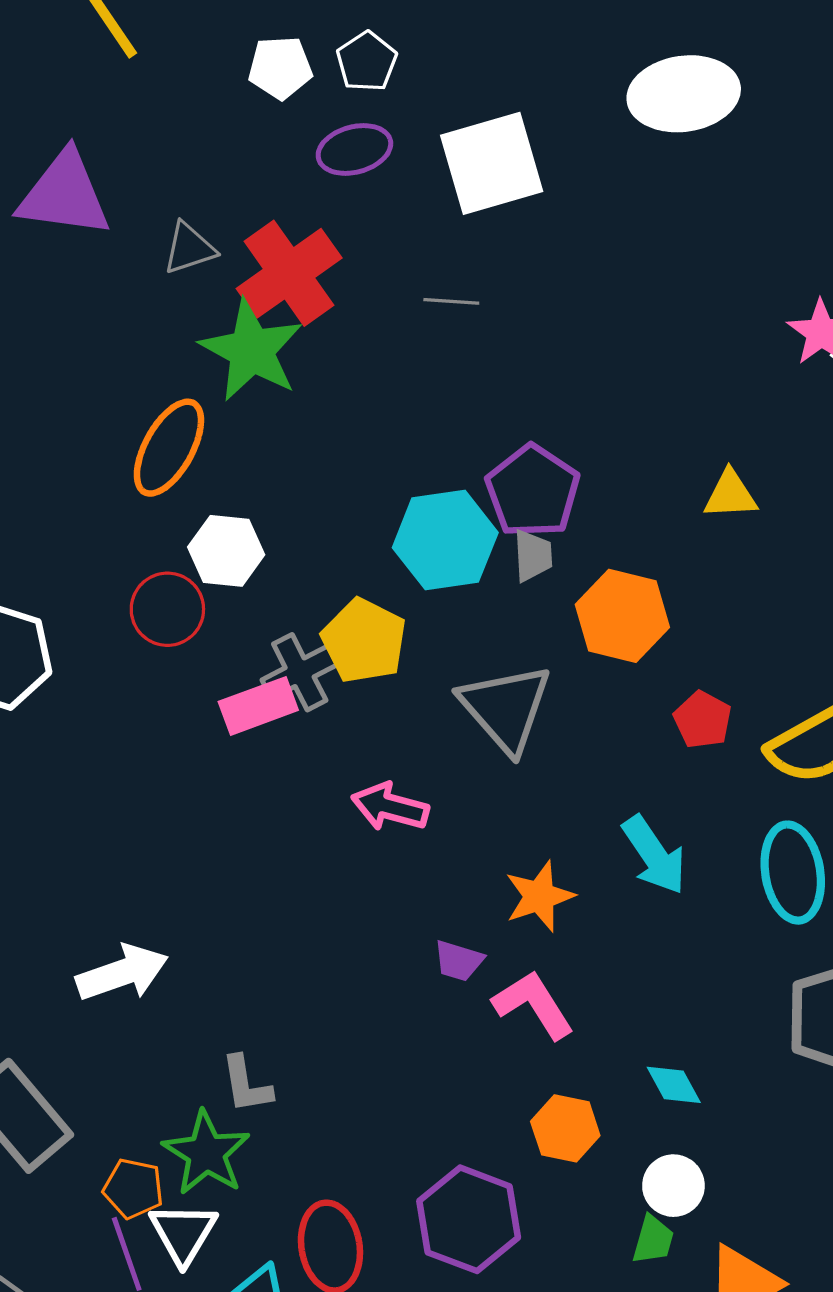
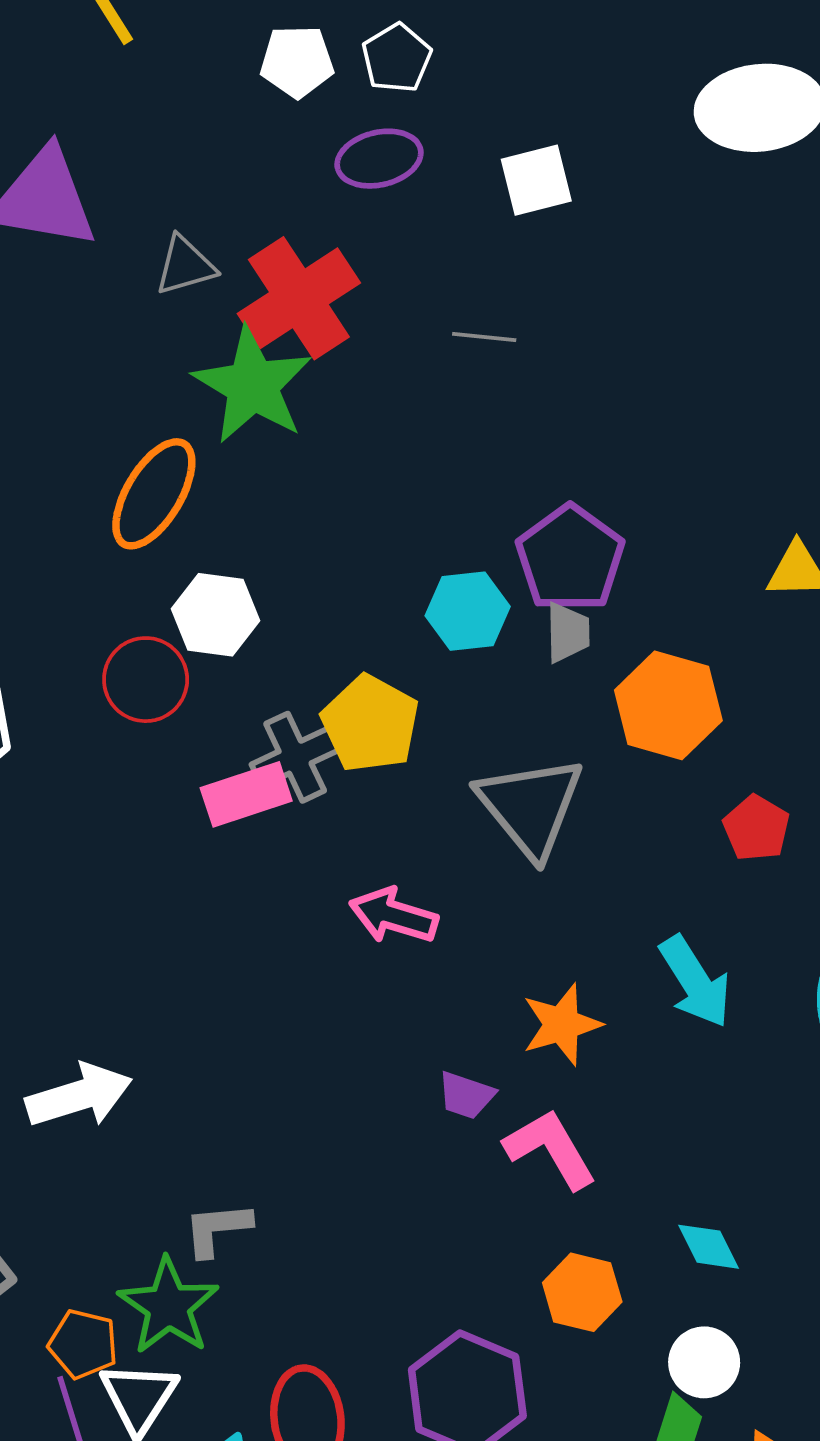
white square: (492, 163) -> (536, 180), size x0.6
cyan hexagon: (445, 540) -> (468, 611), size x0.7
gray L-shape: (246, 1084) -> (217, 1229), turned 92

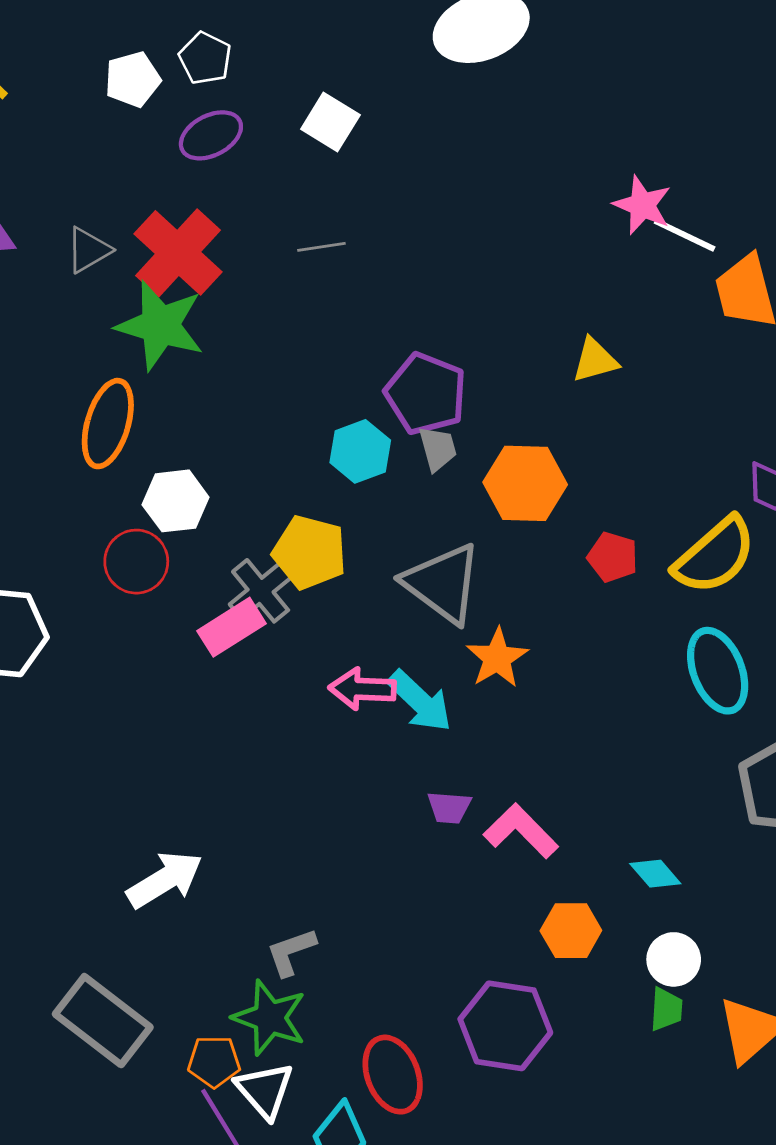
white square: (536, 180) -> (330, 122), turned -30
cyan arrow: (695, 982) -> (420, 701), moved
orange star: (562, 1024) -> (497, 658), moved

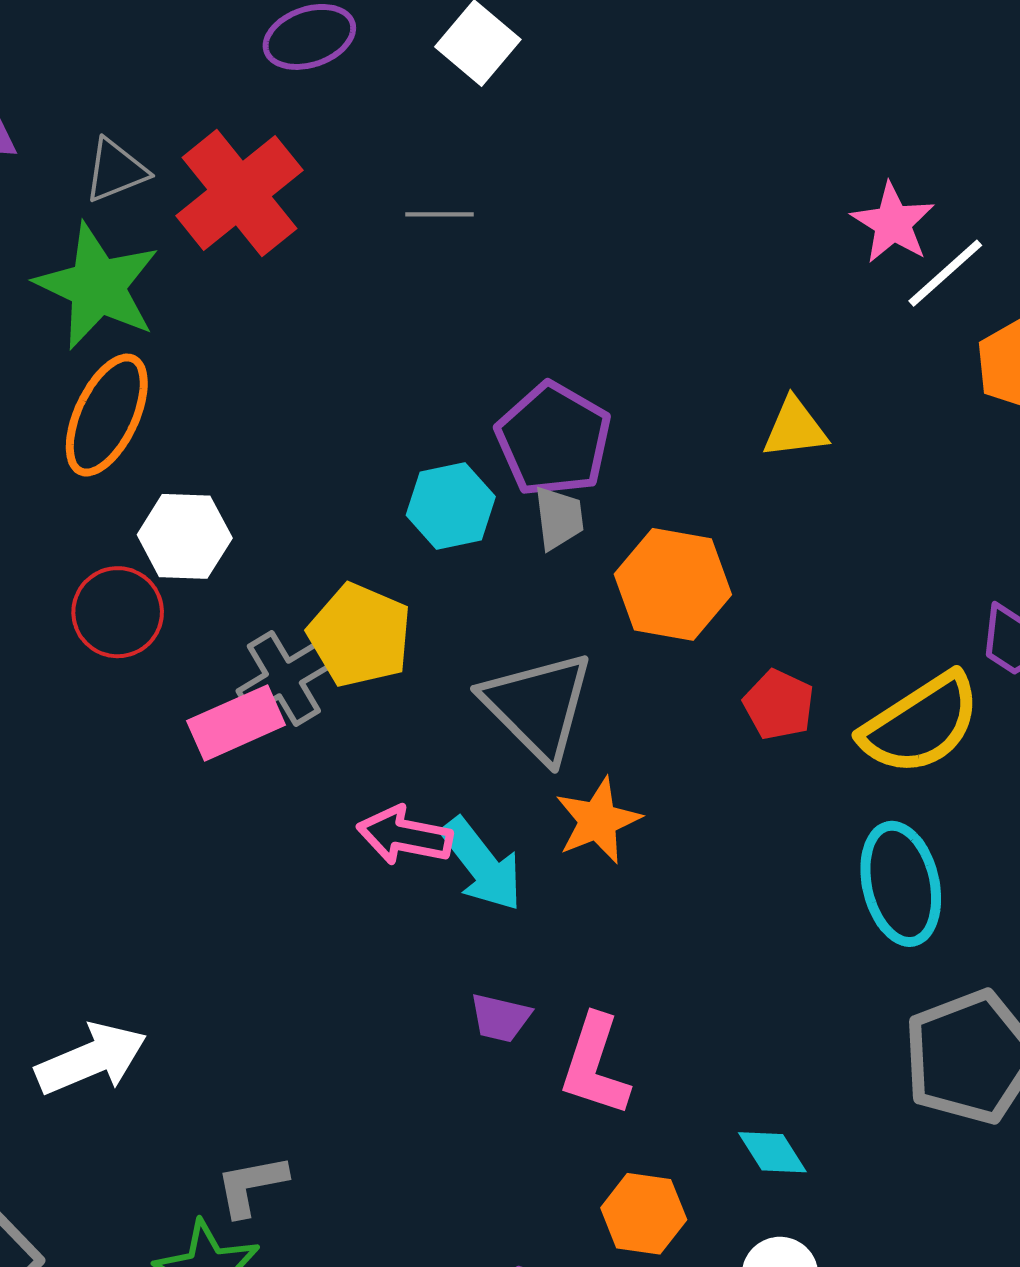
white line: (685, 235) -> (945, 273), turned -76
green star: (160, 325) -> (97, 286), moved
pink L-shape: (521, 831) -> (595, 1065), turned -126

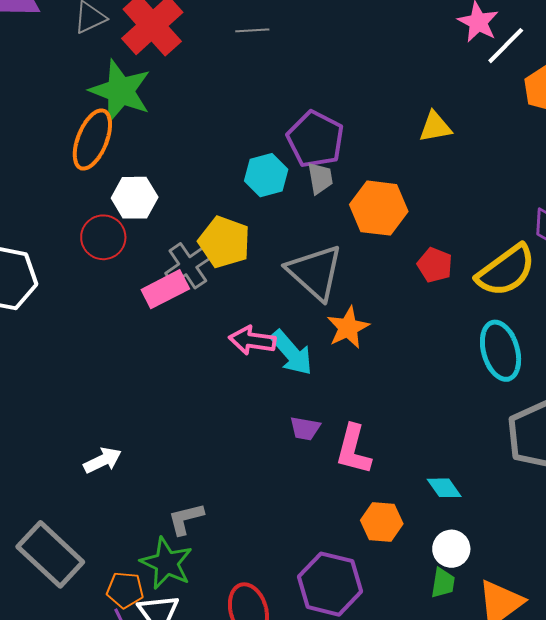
green star: (97, 286) -> (120, 91), moved
white arrow: (91, 1059) -> (103, 460), size x0.7

